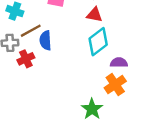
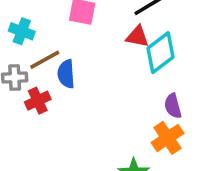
cyan diamond: (98, 42) -> (160, 53), moved
purple semicircle: (119, 62) -> (173, 106), turned -105

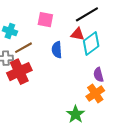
blue semicircle: (66, 74) -> (57, 50), moved
red cross: (38, 101) -> (19, 72), size x1.6

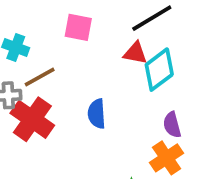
blue semicircle: (57, 50) -> (97, 114), moved
red cross: (19, 72) -> (32, 119), turned -30

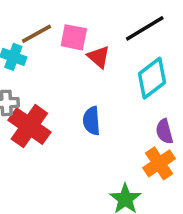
red triangle: (135, 53) -> (99, 57), moved, turned 30
brown line: (40, 77) -> (36, 34), moved

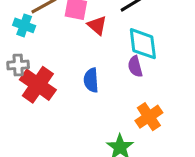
cyan diamond: (152, 78) -> (143, 44), turned -60
purple semicircle: (164, 131) -> (135, 66), moved

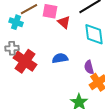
purple semicircle: (135, 66) -> (89, 67), moved
blue semicircle: (91, 80) -> (60, 58), turned 84

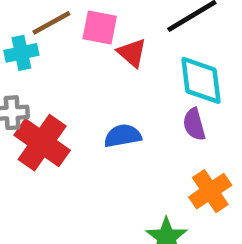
cyan cross: (16, 22) -> (21, 53), turned -32
purple semicircle: (89, 67) -> (194, 124), moved

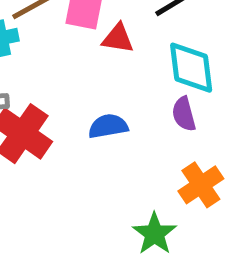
red triangle: (132, 53) -> (118, 38), turned -32

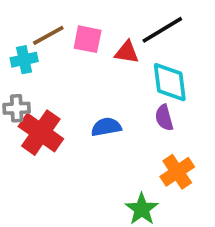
red triangle: (118, 38) -> (127, 52), moved

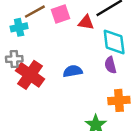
pink square: (88, 39) -> (60, 14), turned -30
orange cross: (177, 172) -> (119, 100), turned 30

